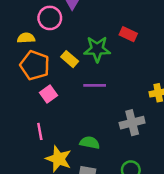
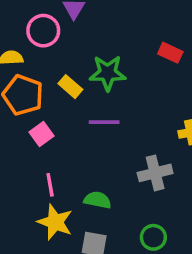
red rectangle: (128, 34) -> (170, 53), moved
pink line: (40, 131) -> (50, 185), moved

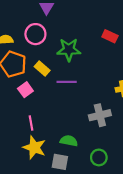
pink circle: (43, 31) -> (35, 34), moved
yellow rectangle: (70, 87) -> (42, 69), moved
green semicircle: (97, 200) -> (69, 141), moved

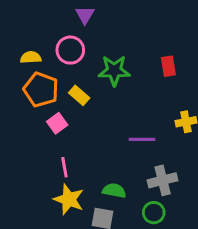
red rectangle: (110, 36) -> (168, 66), moved, turned 56
purple line: (67, 82) -> (142, 139), moved
gray cross: (100, 115) -> (163, 180), moved

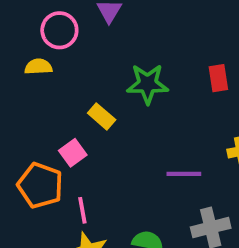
pink circle: (70, 50) -> (59, 30), moved
orange pentagon: (41, 90) -> (40, 185), moved

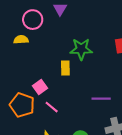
yellow rectangle: (102, 116) -> (65, 68), moved, turned 48
pink line: (82, 210) -> (52, 107), moved, turned -40

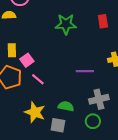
yellow rectangle: (65, 68) -> (12, 50), moved

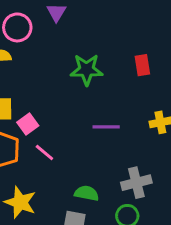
purple line: (85, 71) -> (106, 127), moved
yellow star: (35, 112) -> (20, 202), moved

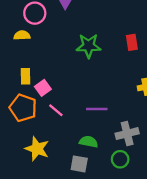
purple line: (106, 127) -> (97, 109), moved

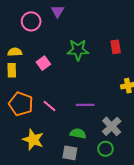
yellow semicircle: (22, 35) -> (15, 52), moved
yellow rectangle: (25, 76) -> (12, 70), moved
pink square: (43, 88) -> (43, 63), moved
gray cross: (127, 134) -> (112, 126), turned -30

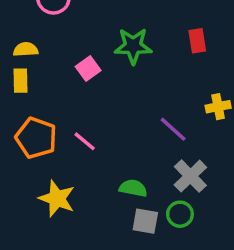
pink square: (43, 63) -> (88, 69), moved
purple line: (85, 105) -> (173, 129), moved, turned 42
gray square: (70, 153) -> (145, 221), moved

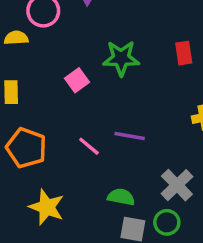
yellow semicircle: (26, 49) -> (16, 38), moved
purple line: (173, 129) -> (130, 136), moved, turned -32
pink line: (85, 141) -> (89, 146), moved

